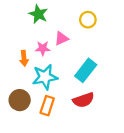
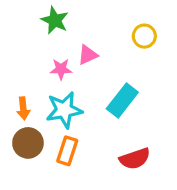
yellow circle: (88, 20) -> (144, 36), moved
orange arrow: (24, 58) -> (23, 108), moved
red semicircle: (83, 100) -> (135, 159), moved

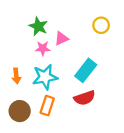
green star: (55, 20) -> (38, 26), moved
brown circle: (28, 143) -> (20, 111), moved
red semicircle: (135, 159) -> (85, 98), moved

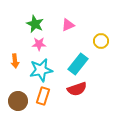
yellow circle: (101, 25) -> (101, 41), moved
pink triangle: (61, 38) -> (68, 25), moved
orange arrow: (16, 76) -> (15, 61), moved

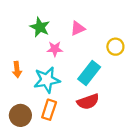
pink star: (39, 44) -> (55, 49), moved

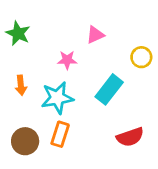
green star: (40, 27) -> (18, 33), moved
red semicircle: (88, 102) -> (130, 137), moved

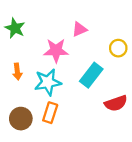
pink star: (67, 60) -> (56, 50), size x1.5
red semicircle: (130, 137) -> (116, 103), moved

